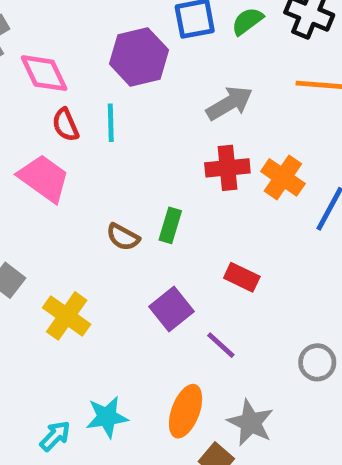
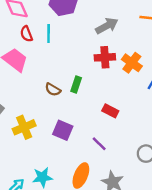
purple square: (171, 309) -> (63, 130), moved, turned -30
yellow cross: (67, 316) -> (24, 127), turned 30

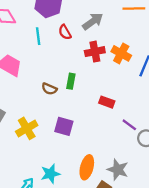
red semicircle: (26, 34) -> (65, 32), moved
purple line: (99, 144) -> (129, 125), moved

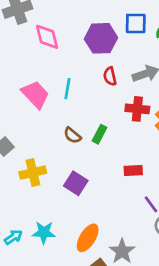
cyan line: (38, 36) -> (67, 89), moved
red rectangle: (107, 102) -> (133, 170), turned -40

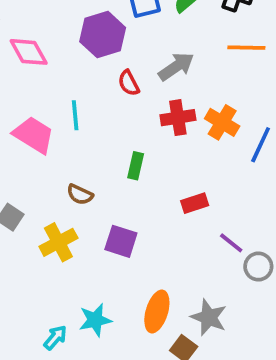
brown semicircle: (72, 135) -> (80, 194), moved

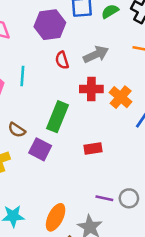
green rectangle: (136, 166) -> (57, 117), size x1.6
purple square: (121, 241) -> (40, 149), moved
purple line: (231, 243) -> (104, 198), moved, turned -36

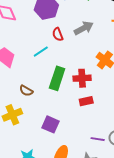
cyan line: (22, 76) -> (41, 52), moved, turned 56
red cross: (91, 89) -> (82, 78), moved
purple square: (40, 149) -> (50, 124), moved

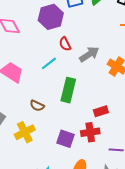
gray arrow: (84, 28) -> (89, 54), moved
red cross: (82, 78) -> (90, 132), moved

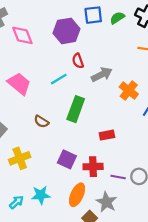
yellow cross: (25, 132) -> (20, 158), moved
red cross: (90, 132) -> (93, 167), moved

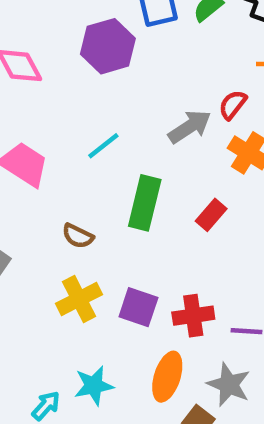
red semicircle: (78, 61) -> (233, 105), moved, turned 64
red rectangle: (107, 135) -> (211, 215), moved, turned -32
yellow cross: (20, 158) -> (79, 299), moved

